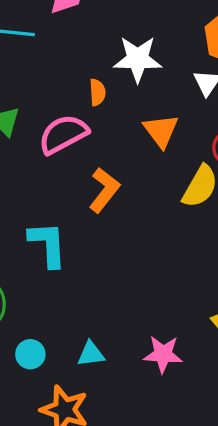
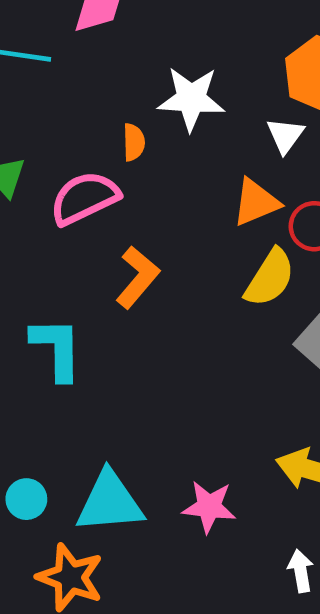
orange triangle: (161, 131) -> (256, 202), moved, turned 42
cyan triangle: (91, 354) -> (110, 502), size x1.8

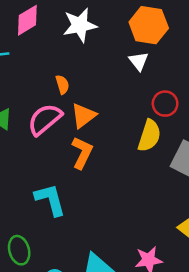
white star: (191, 99) -> (80, 25), moved
orange triangle: (256, 202) -> (83, 116), moved

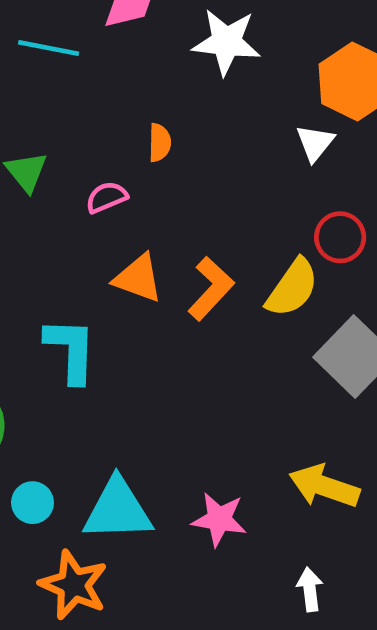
orange triangle: (83, 116) -> (138, 278), moved, turned 40
pink semicircle: (45, 119) -> (107, 197), size x0.6
orange L-shape: (82, 153) -> (211, 288), moved

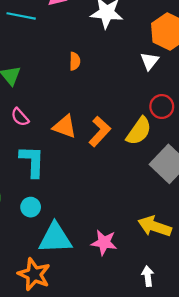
pink semicircle: (107, 197) -> (20, 117), moved, turned -108
cyan circle: (33, 503) -> (31, 207), moved

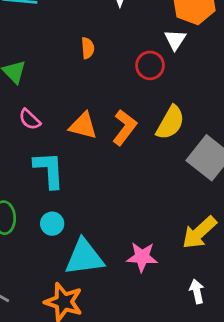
red circle: (162, 107) -> (150, 65), moved
yellow arrow: (155, 226) -> (199, 232), turned -56

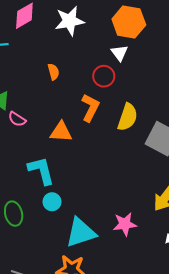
pink semicircle: (30, 119) -> (17, 119), moved
orange L-shape: (125, 127) -> (90, 108), moved
cyan circle: (52, 224) -> (52, 202), moved

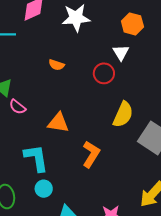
orange hexagon: (129, 22) -> (132, 24), size x0.7
orange semicircle: (54, 72) -> (56, 65), turned 119
orange L-shape: (90, 108) -> (91, 154), moved

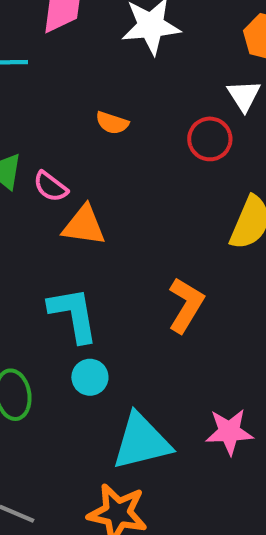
pink semicircle: (17, 107) -> (51, 187), moved
orange triangle: (58, 123) -> (84, 225), moved

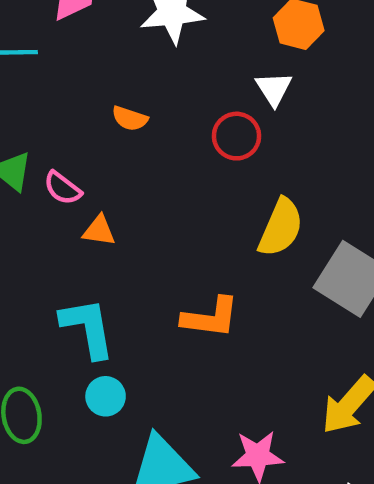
orange triangle: (84, 225) -> (99, 231), size x0.7
orange L-shape: (186, 305) -> (210, 317), turned 66

